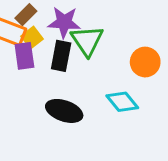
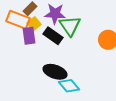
black rectangle: (61, 56) -> (53, 36), turned -66
cyan diamond: (122, 102) -> (69, 86), moved

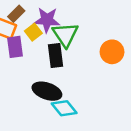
yellow square: (34, 24) -> (33, 32), moved
black rectangle: (53, 36) -> (56, 56), moved, turned 48

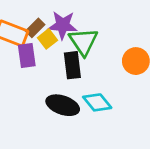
brown rectangle: (16, 14) -> (35, 28), moved
cyan diamond: (64, 108) -> (97, 102), moved

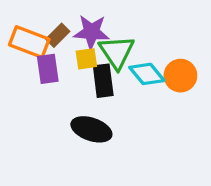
yellow square: (48, 39) -> (86, 59), moved, turned 30
cyan diamond: (97, 102) -> (147, 74), moved

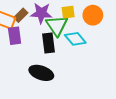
yellow square: (86, 59) -> (68, 12), moved
orange circle: (180, 76) -> (93, 15), moved

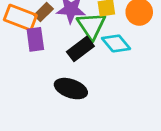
black rectangle: (49, 43) -> (80, 49), turned 60

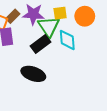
cyan diamond: (116, 43) -> (67, 40), turned 35

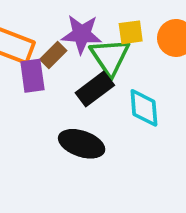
brown rectangle: (13, 16) -> (53, 55), moved
cyan diamond: (67, 40) -> (144, 108), moved

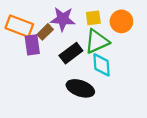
green triangle: (110, 57) -> (97, 41), moved, turned 40
black ellipse: (82, 144) -> (80, 88), moved

